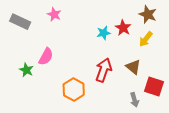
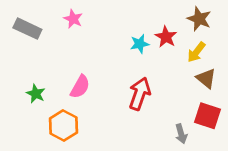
pink semicircle: (46, 57) -> (80, 87), moved
brown triangle: (133, 67) -> (206, 78), moved
orange hexagon: (74, 90) -> (63, 125), moved

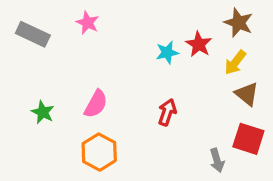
red arrow: (140, 94) -> (167, 112), size x0.7
orange hexagon: (63, 125) -> (99, 152), moved

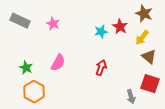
pink star: (88, 23) -> (53, 24), moved
orange hexagon: (99, 152) -> (34, 92), moved

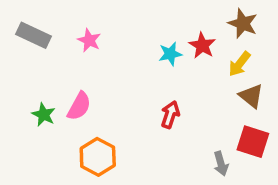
pink semicircle: (58, 63) -> (79, 106), moved
orange hexagon: (34, 92) -> (98, 157), moved

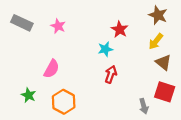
red star: (202, 45) -> (120, 29), moved
cyan star: (170, 54) -> (105, 49), moved
green star: (44, 115) -> (29, 95), moved

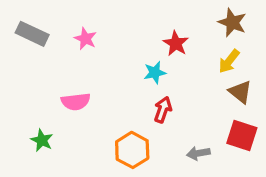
pink semicircle: (52, 69) -> (76, 102), turned 54
orange hexagon: (64, 102) -> (132, 150), moved
gray arrow: (144, 106) -> (198, 153), moved, turned 96

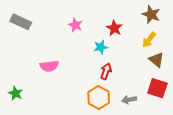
pink star: (85, 39) -> (75, 25), moved
green star: (42, 140) -> (16, 93), moved
orange hexagon: (132, 150) -> (99, 98), moved

